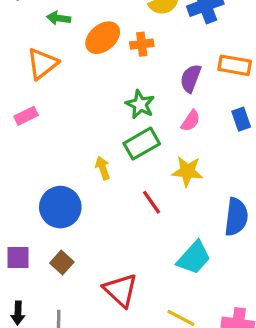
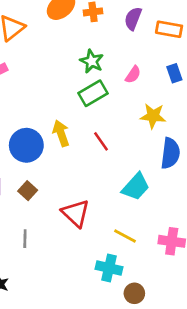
purple semicircle: (191, 78) -> (133, 19), moved
yellow arrow: (103, 168) -> (61, 133), moved, size x1.4
yellow star: (187, 171) -> (153, 116), moved

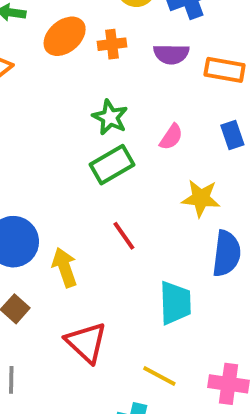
purple semicircle: (133, 19) -> (171, 54), turned -110
yellow arrow: (61, 133) -> (65, 267), moved
cyan trapezoid: (136, 187) -> (175, 303), turned -44

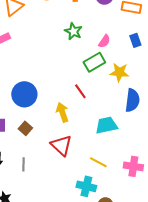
green rectangle: (112, 165) -> (94, 62), moved
yellow arrow: (65, 267) -> (62, 112), moved
cyan trapezoid: (175, 303) -> (106, 125), turned -100

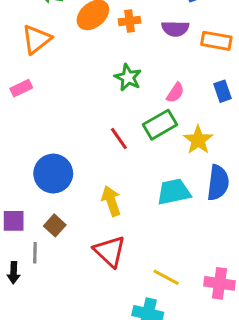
yellow star: (119, 72) -> (198, 140), turned 30
red line: (80, 91) -> (119, 138), moved
cyan trapezoid: (106, 125) -> (174, 192), moved
gray line: (23, 164) -> (35, 253), moved

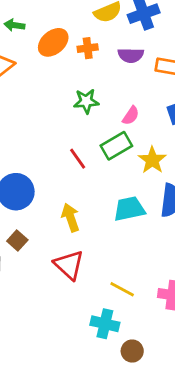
green star: (128, 77) -> (86, 101), turned -30

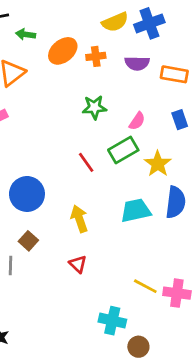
red triangle: (69, 265) -> (78, 264), size x0.6
yellow line: (122, 289) -> (145, 286), moved

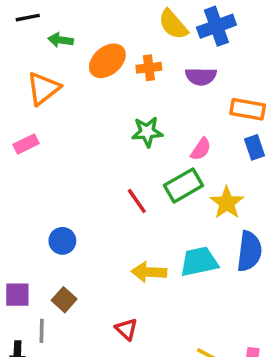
yellow semicircle: (115, 22) -> (173, 24), turned 72
orange rectangle: (174, 74) -> (248, 109), moved
blue circle: (27, 194) -> (62, 241), size x0.6
yellow arrow: (79, 219) -> (149, 272), moved, turned -68

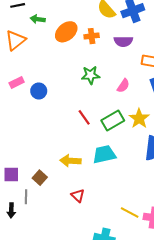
orange triangle: (43, 89) -> (15, 40), moved
green rectangle: (184, 185) -> (113, 121), moved
blue circle: (62, 241) -> (39, 91), moved
cyan trapezoid: (199, 262) -> (104, 154), moved
yellow arrow: (149, 272) -> (70, 161), moved

